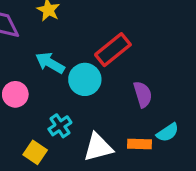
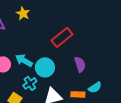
cyan arrow: (50, 63) -> (24, 60), moved
cyan circle: (85, 79) -> (45, 67), moved

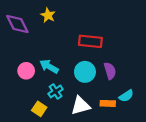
red rectangle: (62, 37) -> (90, 41), turned 45
cyan circle: (45, 67) -> (85, 72), moved

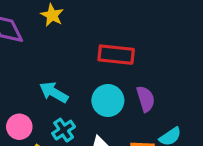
pink circle: (26, 71) -> (19, 127), moved

